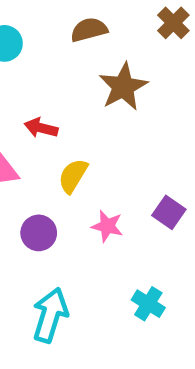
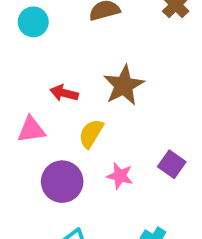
brown star: (123, 87) -> (124, 85), moved
purple circle: (39, 233) -> (62, 182), size x1.4

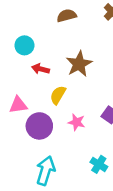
cyan circle: (33, 22) -> (24, 45), moved
pink triangle: (31, 130) -> (18, 105), moved

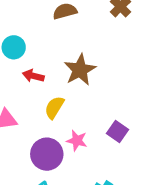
purple circle: (39, 126) -> (47, 154), moved

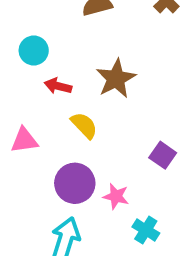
yellow semicircle: (54, 107) -> (84, 125), turned 105
pink star: (77, 141) -> (116, 196), moved

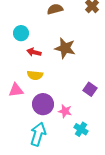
brown star: (116, 79) -> (65, 48), turned -30
yellow semicircle: (84, 125) -> (35, 75), moved, turned 140
pink triangle: (24, 140) -> (16, 90), moved

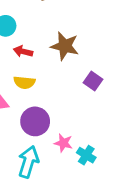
purple square: (90, 89) -> (93, 81), moved
pink star: (65, 111) -> (63, 143), moved

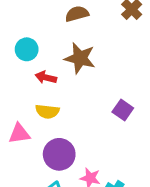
brown star: (65, 46) -> (80, 58), moved

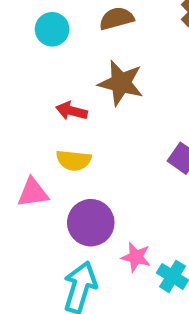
cyan circle: (27, 49) -> (52, 29), moved

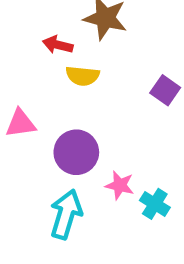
yellow semicircle: (74, 160) -> (83, 76), moved

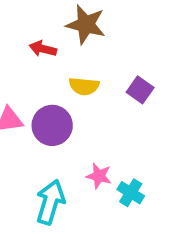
yellow semicircle: (83, 76) -> (84, 86), moved
purple circle: (76, 152) -> (52, 125), moved

